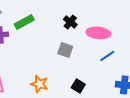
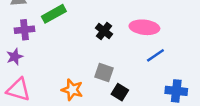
black cross: (70, 22) -> (104, 31), moved
gray square: (65, 50) -> (104, 73), moved

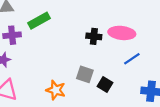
black cross: (104, 31) -> (94, 36), moved, turned -32
black square: (120, 92) -> (105, 84), moved

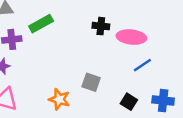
black cross: (94, 36) -> (101, 26), moved
black square: (105, 84) -> (129, 102), moved

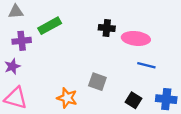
blue line: (142, 65) -> (146, 65), turned 48

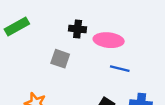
gray square: (97, 82) -> (60, 59), moved

